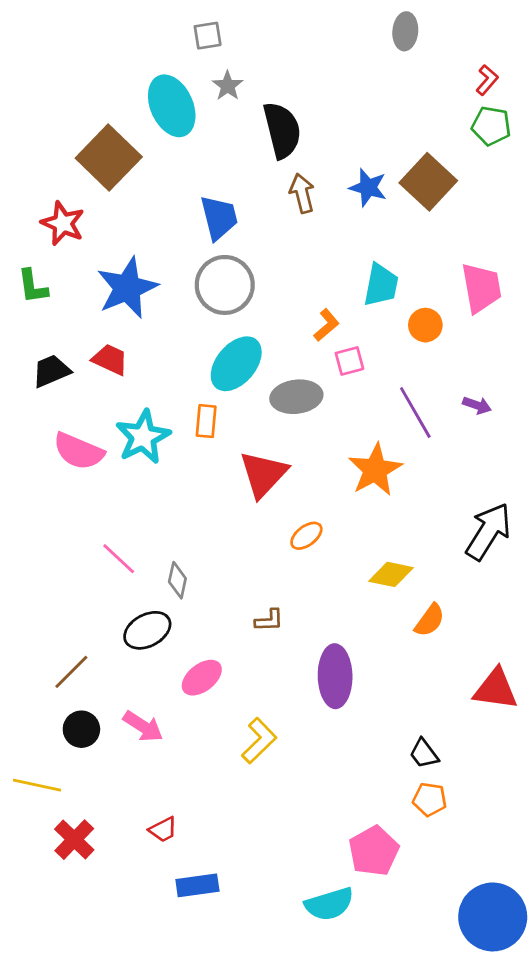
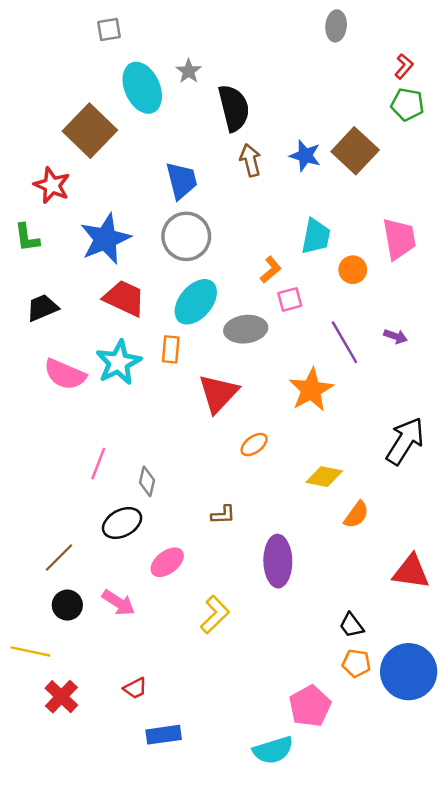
gray square: (208, 36) -> (109, 29), moved
red trapezoid: (110, 359) -> (124, 298), moved, size x1.4
pink line: (119, 559) -> (98, 464), turned 68
blue circle: (493, 917) -> (409, 672), moved

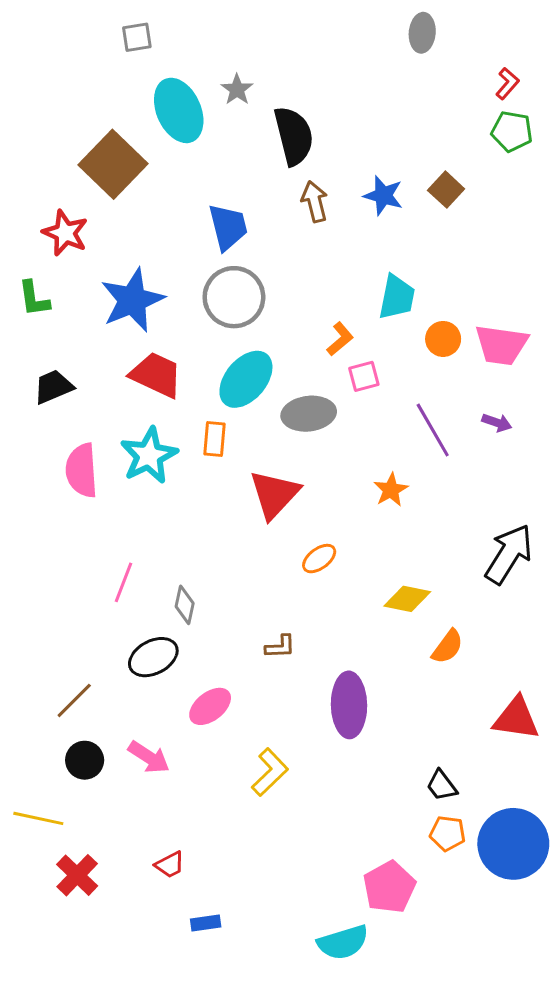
brown square: (355, 151) -> (446, 190), size x0.6
pink trapezoid: (399, 239) -> (501, 345), moved, turned 108
pink semicircle: (65, 374) -> (82, 470), turned 63
orange star: (311, 390) -> (391, 490), size x0.6
blue rectangle: (164, 735) -> (206, 923), size x0.7

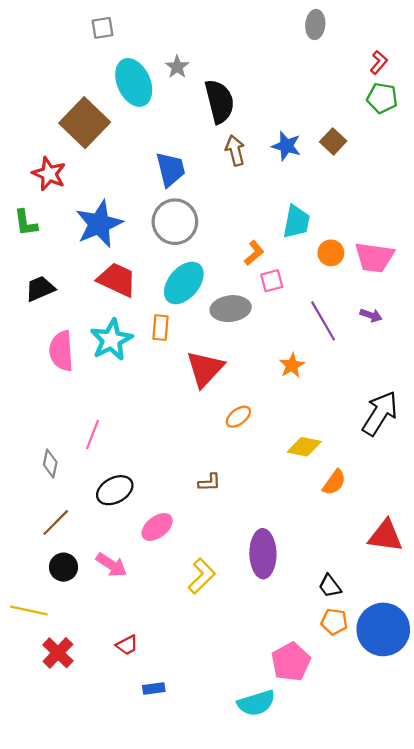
gray diamond: (185, 605) -> (50, 463), moved
purple ellipse: (349, 705) -> (263, 554), moved

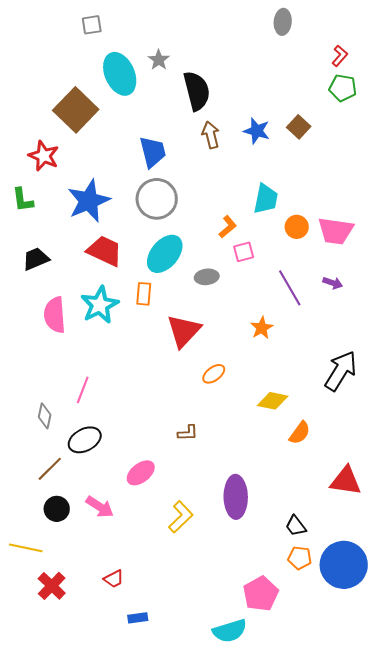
gray ellipse: (231, 309) -> (207, 277), size x0.7
black ellipse: (115, 490) -> (85, 440), moved

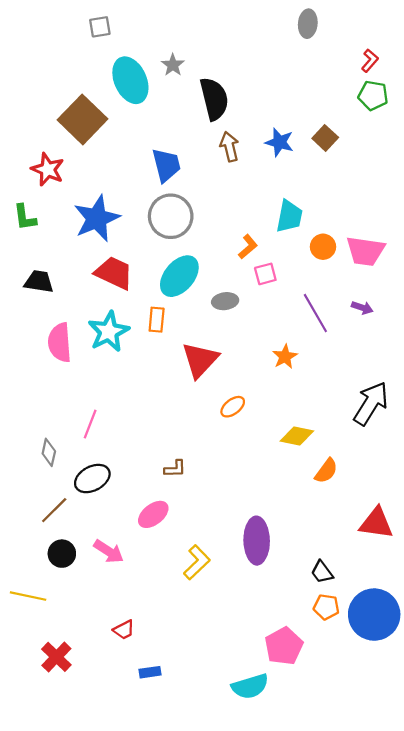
black trapezoid: (36, 259) -> (39, 282), turned 32
brown L-shape: (188, 433) -> (175, 469), moved
red cross: (52, 586) -> (56, 657), moved

